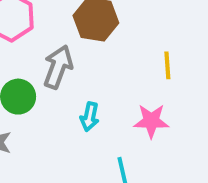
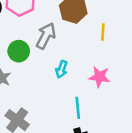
yellow line: (167, 65) -> (103, 32), moved

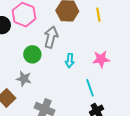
yellow line: (103, 32) -> (98, 15), moved

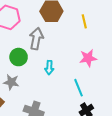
yellow line: (98, 15) -> (84, 21), moved
cyan arrow: (70, 60) -> (49, 68), moved

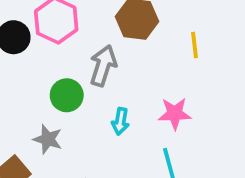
pink star: (88, 58) -> (175, 114), moved

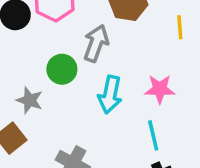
cyan arrow: (120, 121) -> (110, 95), size x1.5
gray star: (48, 139) -> (30, 100), moved

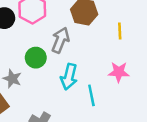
pink star: (160, 89) -> (119, 72), moved
cyan line: (153, 135) -> (91, 95), moved

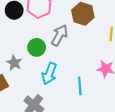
cyan arrow: (69, 77) -> (49, 74), moved

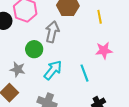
cyan arrow: (49, 74) -> (53, 70), turned -145

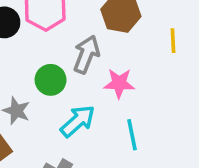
pink star: (104, 50) -> (119, 83), moved

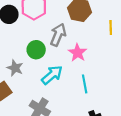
pink star: (119, 83) -> (78, 53), turned 30

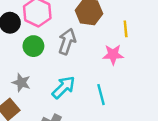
green circle: (36, 50) -> (33, 46), moved
pink star: (78, 53) -> (113, 55), moved, turned -30

